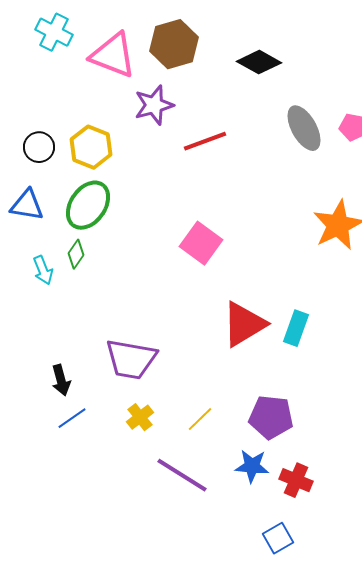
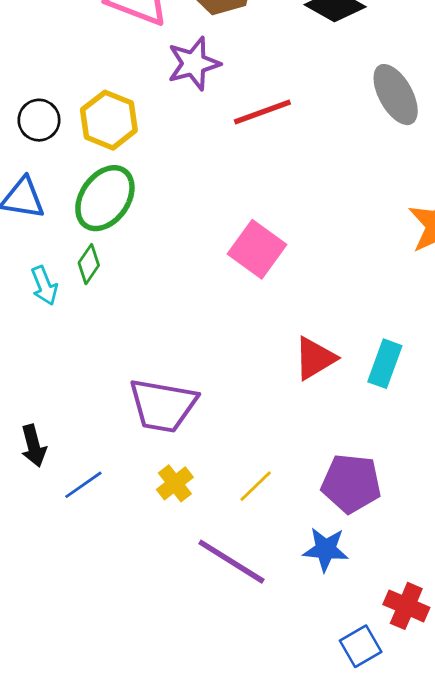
red triangle: (244, 324) -> (315, 358), size x0.7
black arrow: (61, 380) -> (34, 446), moved
red cross: (296, 480) -> (406, 606), moved

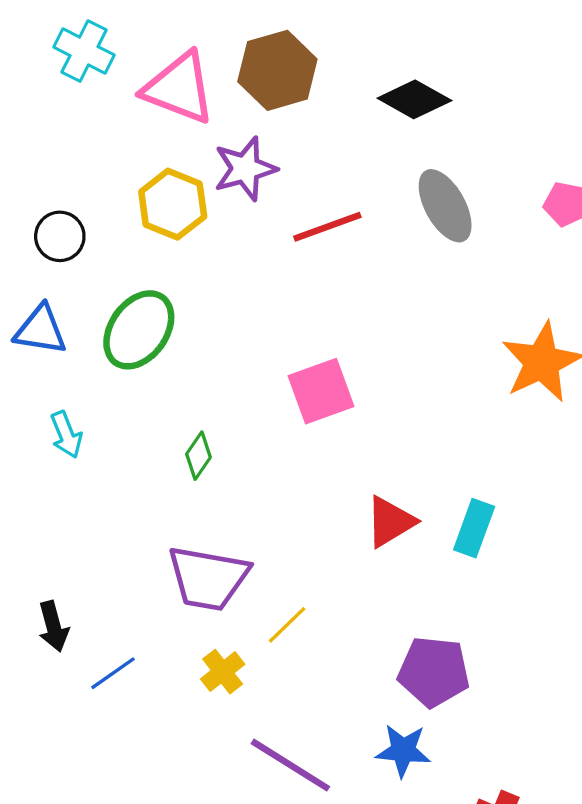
gray ellipse: (396, 95) -> (445, 206), moved
yellow hexagon: (109, 120) -> (173, 204), moved
pink square: (257, 249) -> (321, 391), turned 34
green diamond: (89, 264) -> (198, 456), moved
yellow line: (256, 486) -> (287, 625), moved

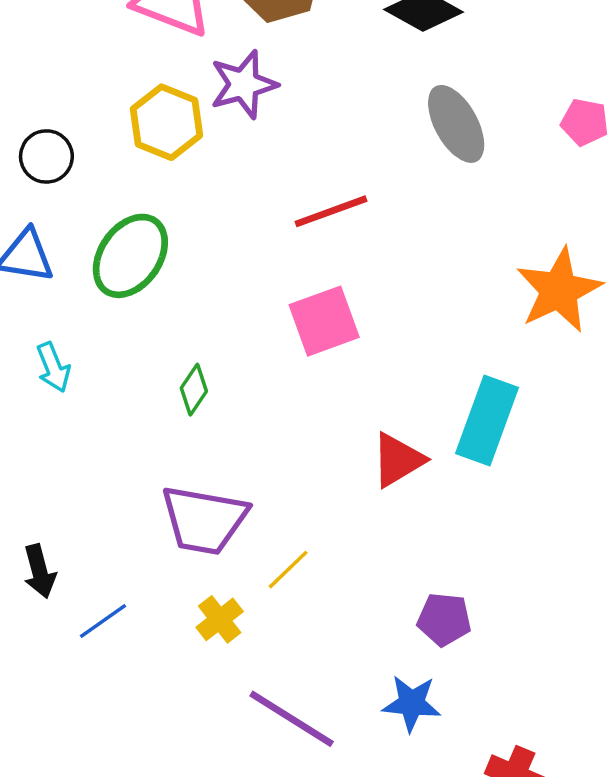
red line: (327, 227) -> (331, 211), moved
cyan rectangle: (474, 528) -> (487, 420), moved, size x1.4
purple pentagon: (434, 672) -> (444, 619), size x0.7

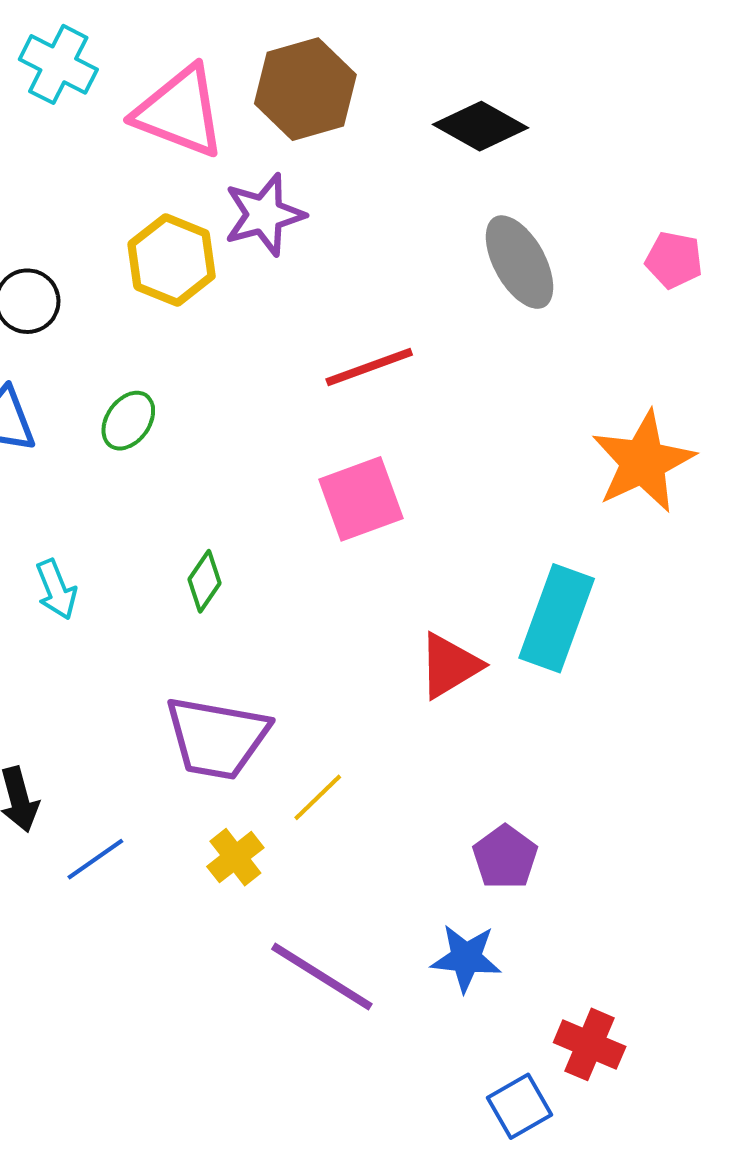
green ellipse: (130, 256) -> (128, 421), size x0.6
cyan arrow: (53, 367) -> (56, 589), moved
purple pentagon: (444, 619) -> (505, 857), turned 30

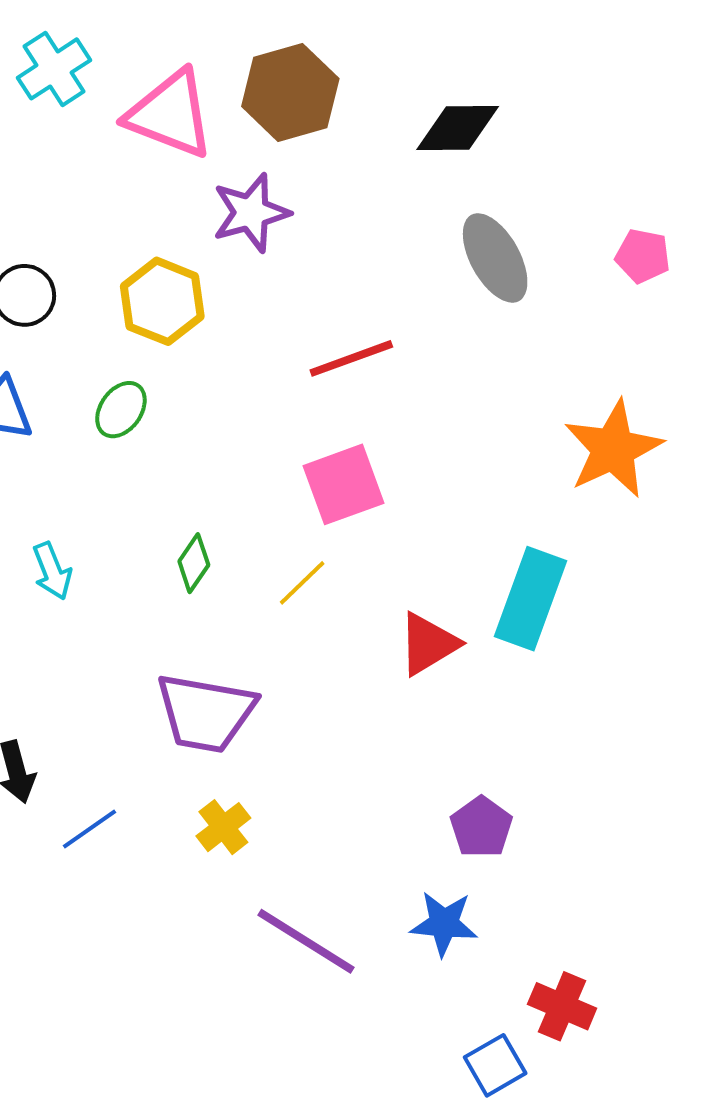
cyan cross: (58, 64) -> (54, 69), turned 30
black diamond: (480, 126) -> (458, 128), turned -30
yellow hexagon: (172, 260) -> (162, 301), moved
yellow line: (318, 797) -> (302, 583), moved

